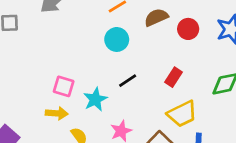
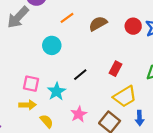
red circle: (188, 29) -> (133, 26), moved
cyan circle: (117, 39) -> (52, 45), moved

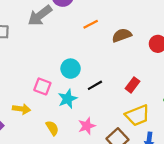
cyan circle: (52, 45) -> (71, 69), moved
yellow arrow: (28, 105) -> (21, 109), moved

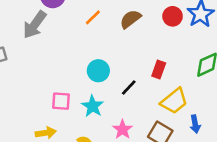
cyan circle: (71, 69) -> (98, 71), moved
black line: (95, 85) -> (129, 87), moved

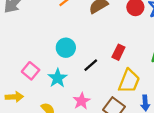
pink square: (61, 101) -> (31, 71), turned 30
yellow trapezoid: (174, 101) -> (129, 81), turned -35

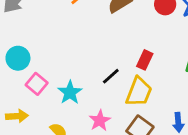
cyan circle: (66, 48) -> (18, 58), moved
yellow trapezoid: (129, 81) -> (139, 92), moved

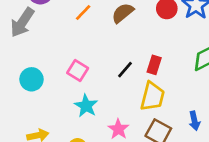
black line: (111, 76) -> (125, 70), moved
pink square: (37, 84) -> (78, 70), moved

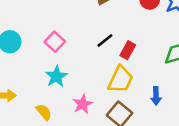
black line: (125, 70) -> (105, 41), moved
blue arrow: (194, 121) -> (156, 96), moved

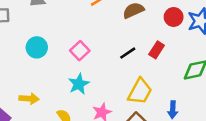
red rectangle: (128, 50) -> (157, 50), moved

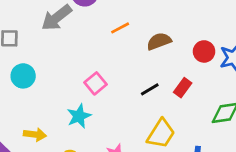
cyan circle: (37, 47) -> (23, 76), moved
cyan star: (79, 84) -> (79, 116), moved

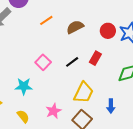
pink square: (96, 83) -> (43, 62), moved
cyan star: (79, 116) -> (24, 86), turned 30

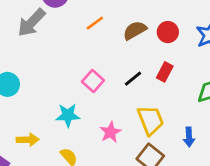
red circle: (108, 31) -> (168, 32), moved
yellow trapezoid: (83, 93) -> (151, 120), turned -45
pink star: (53, 111) -> (110, 132), moved

